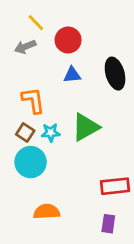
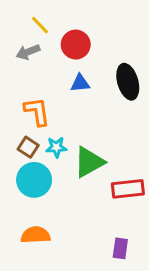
green triangle: (86, 127) -> (89, 162), moved
red rectangle: (115, 186) -> (128, 189), moved
orange semicircle: (47, 212) -> (36, 235), moved

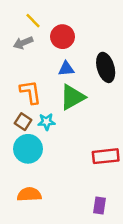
green triangle: (89, 162) -> (72, 97), moved

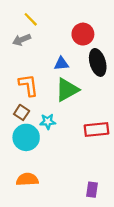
red circle: (62, 37) -> (83, 34), moved
cyan star: (46, 122) -> (48, 122), moved
red rectangle: (106, 156) -> (97, 129), moved

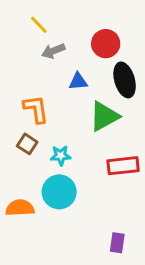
gray arrow: (22, 40) -> (53, 51), moved
green triangle: (67, 90) -> (104, 116), moved
cyan circle: (26, 137) -> (59, 192), moved
orange semicircle: (27, 179) -> (20, 208), moved

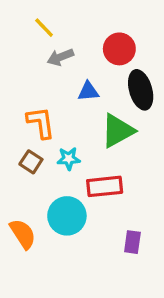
cyan star: (61, 156) -> (69, 159), moved
red rectangle: (123, 166) -> (105, 186), moved
orange semicircle: (20, 208) -> (23, 234), turned 60
purple rectangle: (117, 243) -> (132, 242), moved

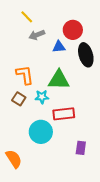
blue triangle: (88, 91) -> (59, 47), moved
green triangle: (118, 131) -> (59, 80), moved, turned 30
orange semicircle: (23, 234) -> (14, 159), moved

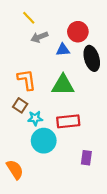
cyan star: (42, 97) -> (35, 118), moved

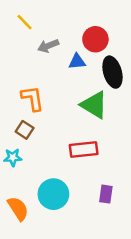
yellow line: (29, 18) -> (25, 22), moved
green triangle: (63, 85) -> (94, 105), moved, turned 30
cyan star: (35, 118) -> (13, 157), moved
cyan circle: (44, 141) -> (53, 194), moved

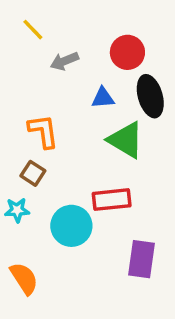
blue triangle: (77, 62) -> (103, 98), moved
cyan circle: (53, 194) -> (71, 226), moved
purple rectangle: (106, 194) -> (141, 259), size x1.5

